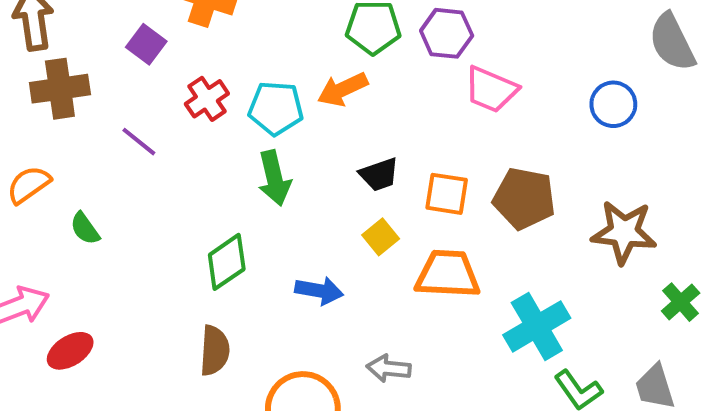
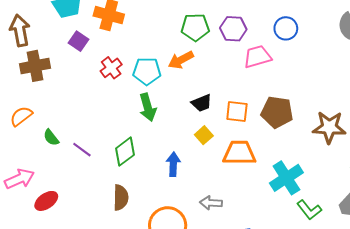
pink trapezoid: (491, 90) -> (257, 57), turned 144
blue circle: (613, 104) -> (286, 28), moved
purple line: (139, 142) -> (82, 150), moved
blue arrow: (319, 291) -> (173, 164), turned -95

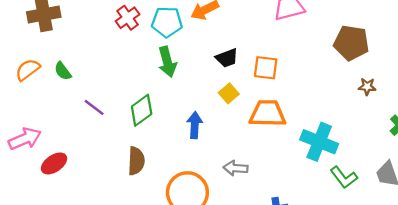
brown pentagon: (277, 112) -> (351, 43), moved
brown star: (329, 127) -> (367, 87), size x0.5
green semicircle: (51, 137) -> (63, 71), moved
cyan cross: (286, 178) -> (319, 142), turned -36

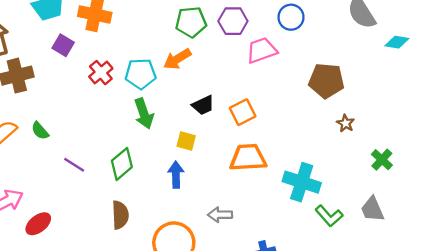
orange square: (266, 68) -> (243, 112), turned -30
brown star: (367, 87) -> (346, 123), turned 30
yellow square: (229, 93) -> (186, 141), moved, turned -30

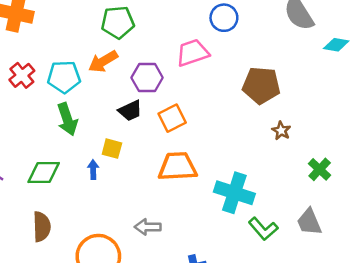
purple hexagon: (233, 21) -> (147, 78), moved
green diamond: (122, 164) -> (44, 173), turned 40
blue arrow: (176, 175) -> (93, 170), moved, size x0.7

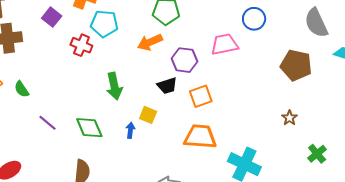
red cross: (22, 75) -> (81, 45), turned -35
cyan pentagon: (64, 77) -> (104, 24), moved
brown pentagon: (261, 85) -> (296, 65), moved
green diamond: (44, 173) -> (89, 128), turned 60

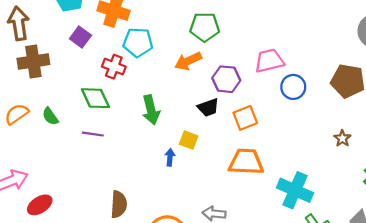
blue circle: (254, 19) -> (293, 87), moved
purple line: (48, 123) -> (93, 134), moved, turned -30
green diamond: (89, 128) -> (95, 98), moved

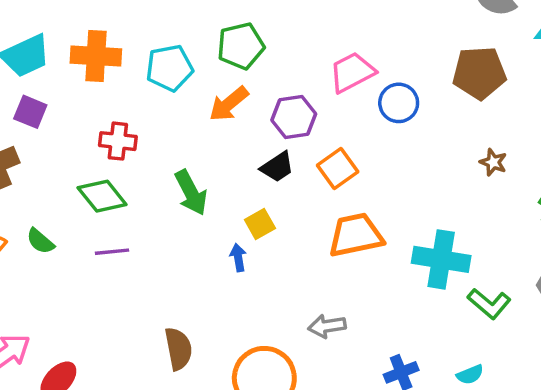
purple square: (80, 37) -> (30, 112), moved
cyan pentagon: (138, 42) -> (169, 68), moved
yellow square: (189, 140) -> (260, 224), turned -36

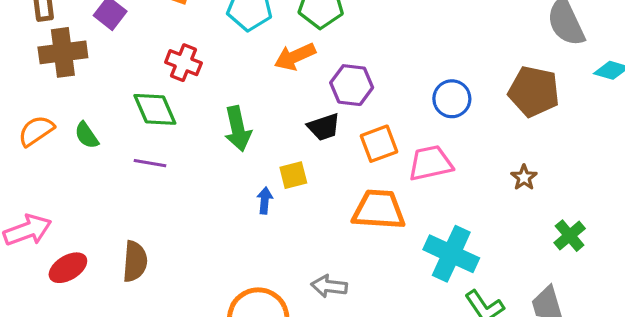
pink trapezoid: (352, 72) -> (430, 163), moved
brown semicircle: (178, 349) -> (135, 261), moved

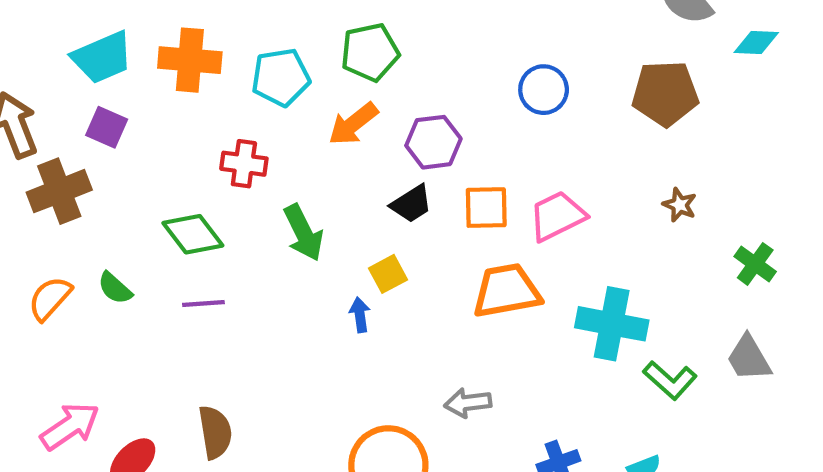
red cross: (183, 63) -> (244, 164), moved
blue circle: (452, 99) -> (544, 90), moved
orange square: (379, 144) -> (486, 208), turned 33

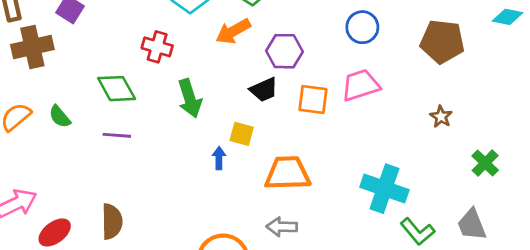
pink trapezoid: (557, 216) -> (361, 85), moved
yellow square: (388, 274) -> (242, 134), turned 35
orange trapezoid: (507, 291) -> (288, 173), moved

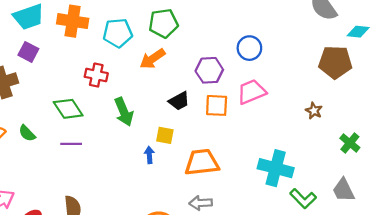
brown pentagon: (442, 42) -> (335, 62), moved
purple hexagon: (284, 51) -> (209, 70), moved

